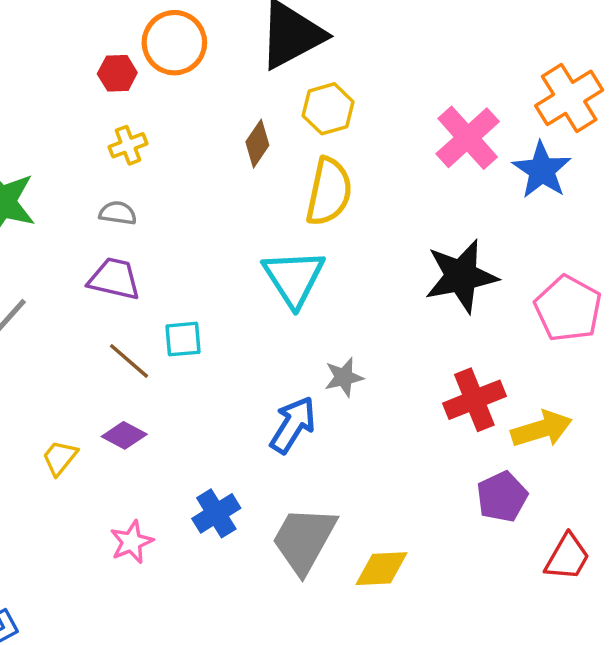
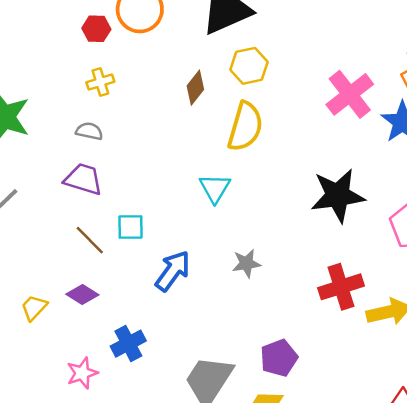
cyan triangle: (294, 278) -> (215, 188), size x0.7
blue arrow: (293, 425) -> (173, 271), moved
purple pentagon: (502, 497) -> (279, 358), moved
blue cross: (216, 513) -> (128, 344), moved

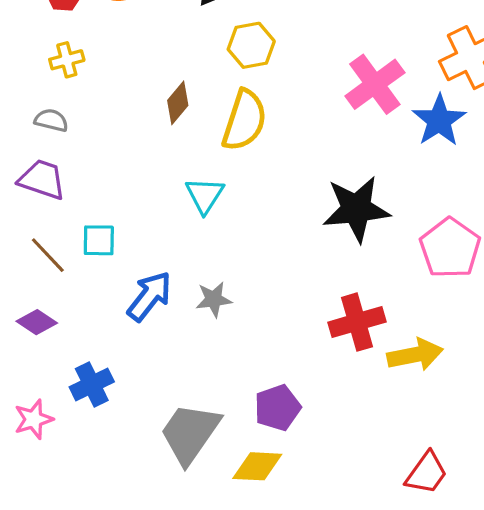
brown diamond: (195, 88) -> (178, 103), moved
gray star: (246, 263) -> (214, 299), moved

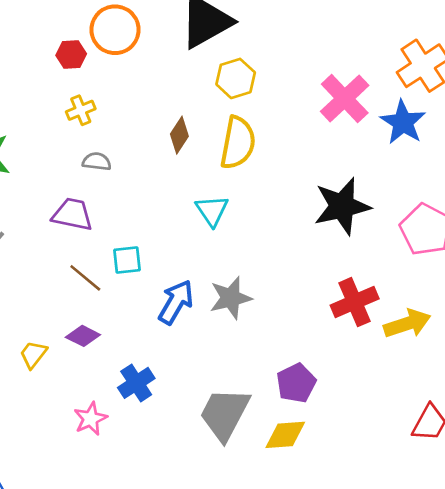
gray semicircle: (51, 120) -> (97, 161), moved
gray star: (214, 299) -> (231, 298), size x1.4

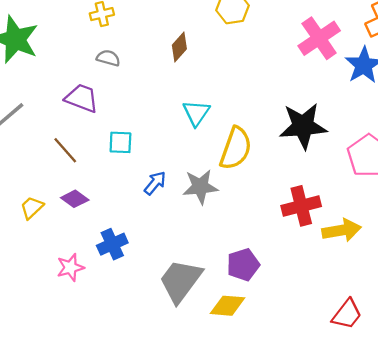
yellow semicircle: (238, 143) -> (236, 148), moved
brown line: (85, 278) -> (65, 150), moved
blue arrow: (176, 302) -> (155, 183), size x0.7

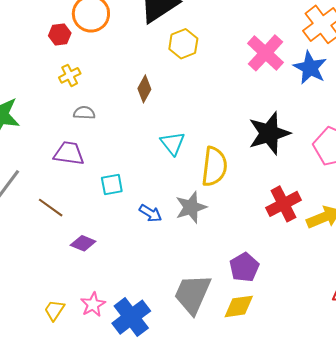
brown line: (65, 150) -> (51, 208), moved
blue arrow: (155, 183) -> (150, 213), turned 95
yellow trapezoid: (32, 208) -> (54, 310), moved
blue cross: (112, 244) -> (131, 317), moved, size x1.4

